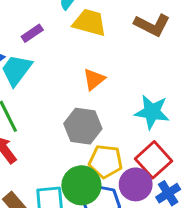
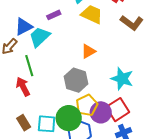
yellow pentagon: (106, 161) -> (87, 105), turned 30
purple circle: (136, 184) -> (101, 112), moved

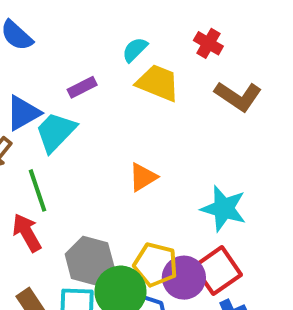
orange triangle: (88, 51) -> (143, 177), moved
gray hexagon: (76, 80) -> (90, 261), moved
yellow pentagon: (87, 105) -> (156, 265), turned -30

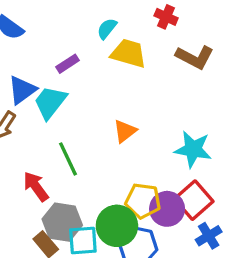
green line: (37, 190) -> (68, 159), moved
gray hexagon: (90, 261) -> (62, 222), moved

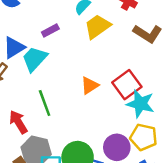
yellow trapezoid: (129, 53) -> (97, 27), turned -56
red square: (194, 200) -> (127, 85), moved
yellow pentagon: (143, 201) -> (144, 137), moved

